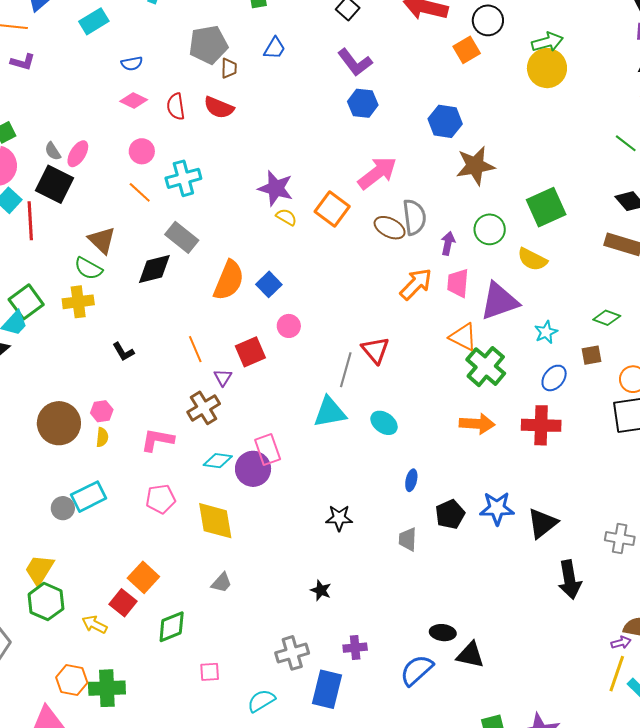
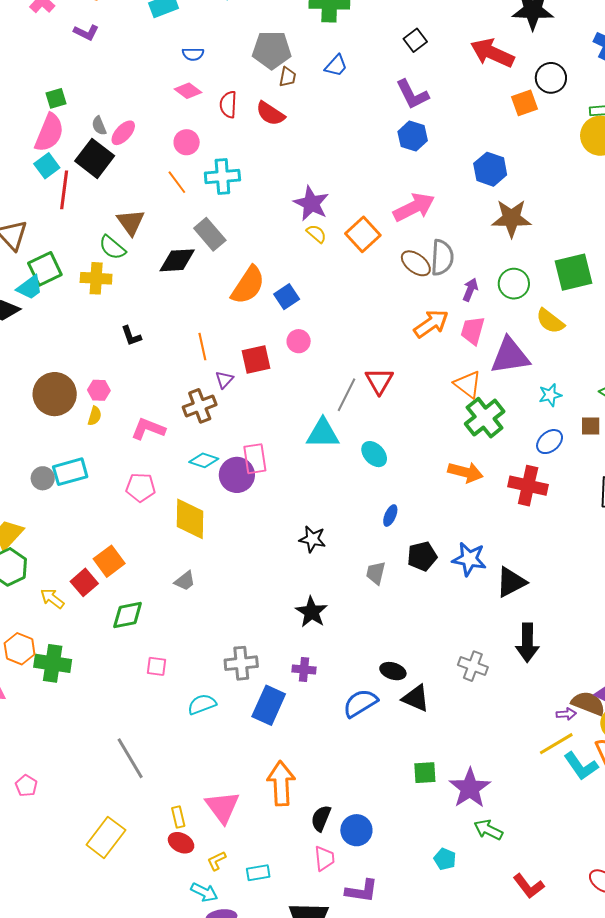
gray cross: (620, 539) -> (473, 666), moved
black star: (321, 590) -> (311, 612), moved, size x1.5
yellow line: (617, 674) -> (556, 744), turned 30

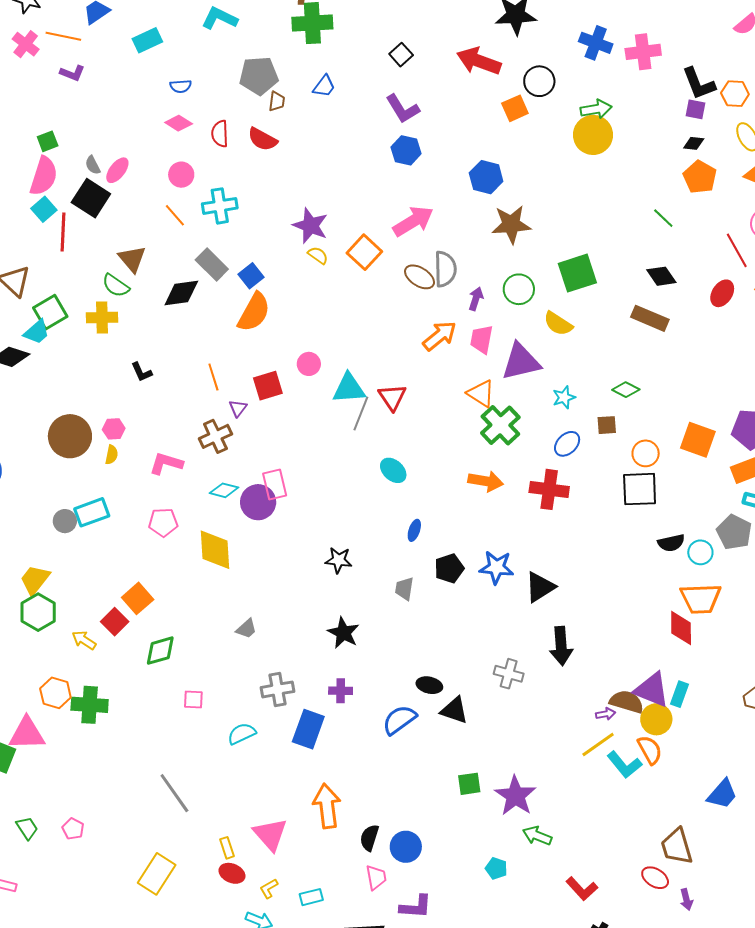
blue square: (287, 297) -> (251, 276), moved
cyan triangle: (323, 433) -> (349, 388), moved
gray trapezoid: (185, 581) -> (246, 629), moved

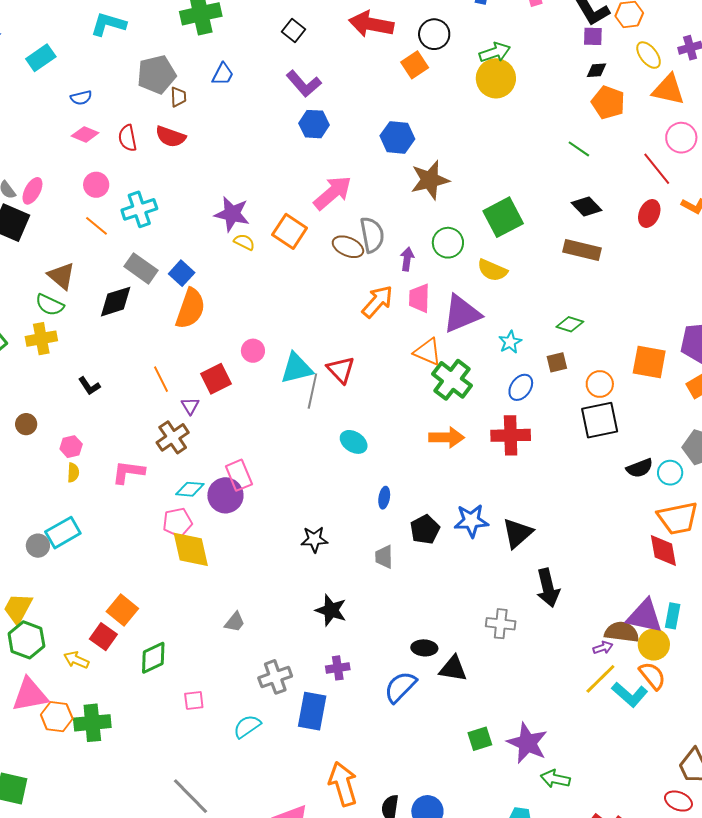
brown circle: (70, 436) -> (26, 424), moved, size x0.5
pink pentagon: (163, 522) -> (177, 522), moved
pink triangle: (27, 734) -> (30, 695), moved

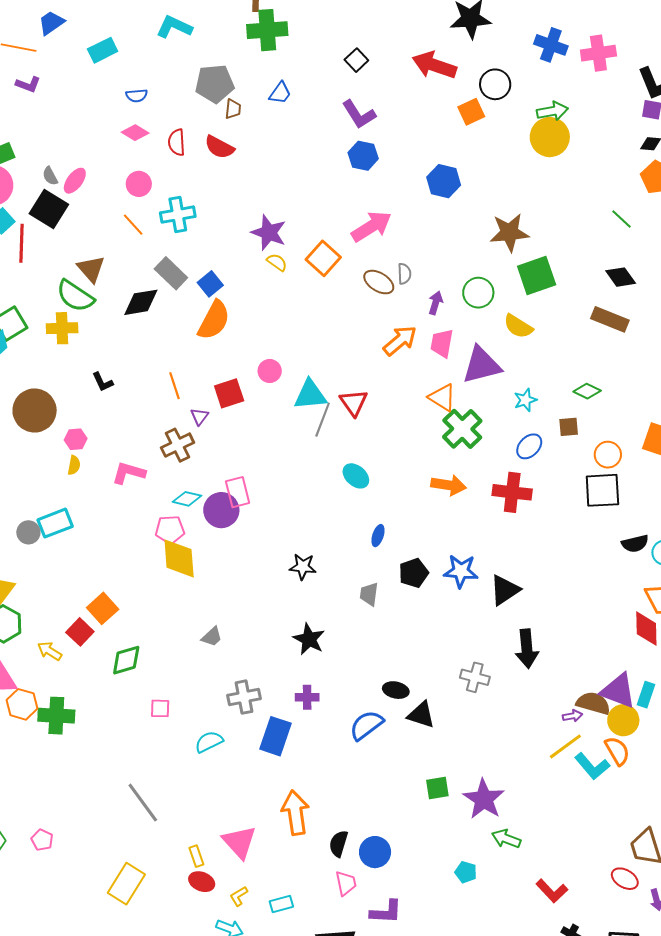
brown star: (430, 180) -> (509, 233), moved
gray semicircle: (372, 235) -> (404, 274), size x0.6
green semicircle: (50, 305) -> (75, 296), size x1.4
brown circle: (26, 424) -> (35, 410), size x2.0

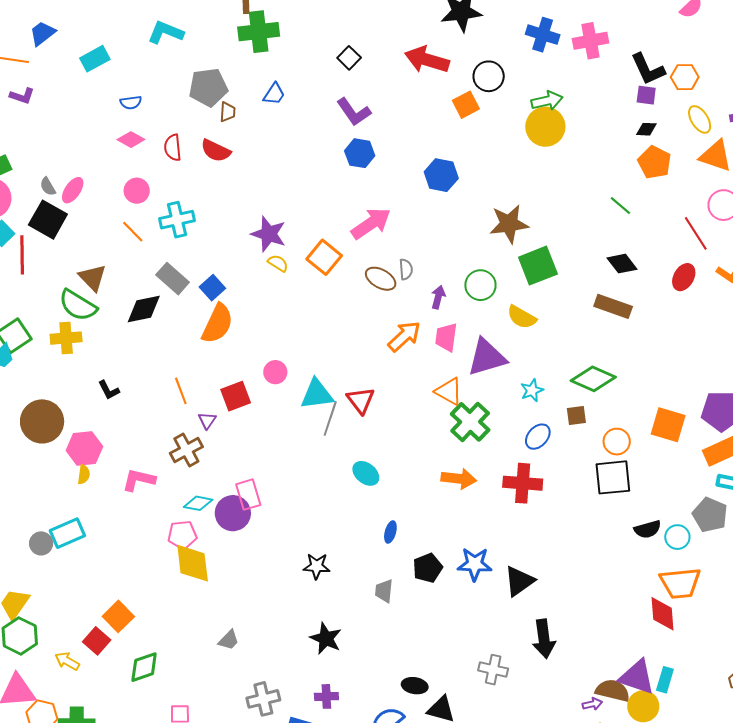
green diamond: (587, 391) -> (593, 379), size x1.6
pink hexagon: (76, 439) -> (84, 449), size x1.6

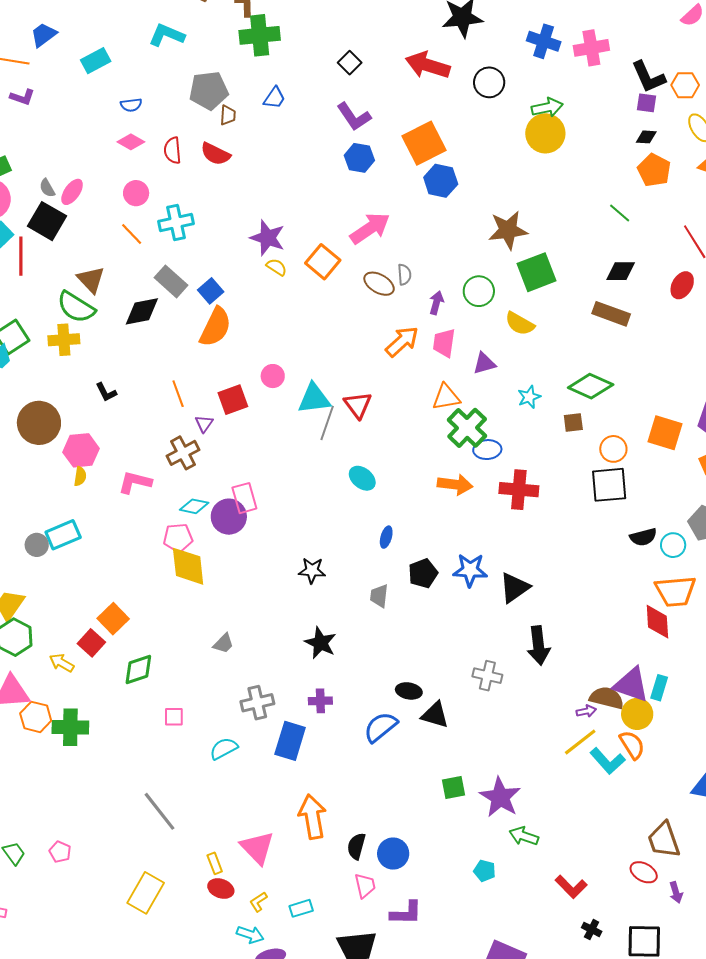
orange square: (466, 105) -> (424, 143), moved, size x1.6
black diamond: (622, 264) -> (621, 271), turned -52
purple triangle: (487, 357) -> (484, 363), size x0.6
orange triangle: (449, 391) -> (446, 397), turned -40
blue ellipse: (538, 437) -> (487, 450), moved, turned 44

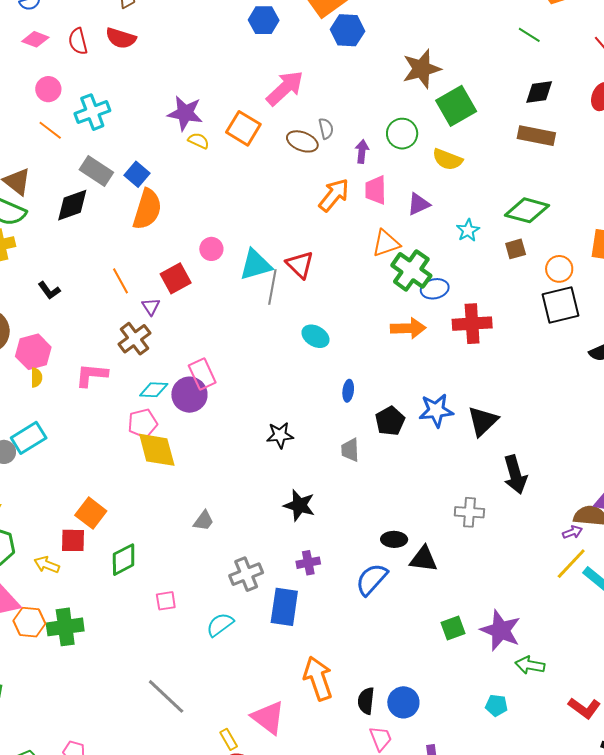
red square: (91, 643) -> (73, 540), turned -32

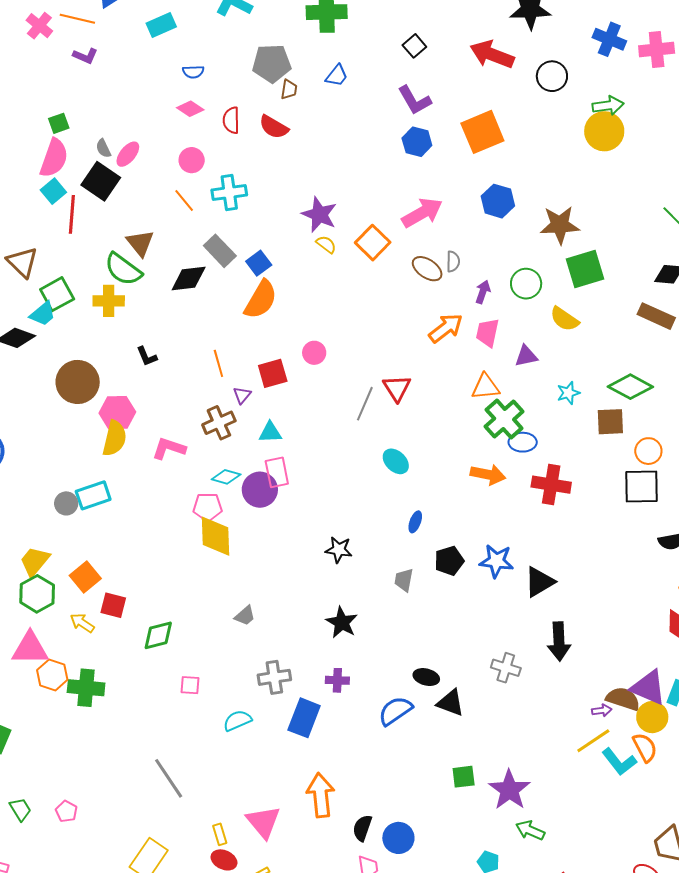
blue hexagon: (347, 30) -> (498, 201), moved
brown square: (516, 249) -> (610, 422), size x1.4
cyan triangle: (256, 265) -> (270, 432), moved, size x0.7
yellow semicircle: (36, 378) -> (115, 438), size x1.8
orange square: (91, 513) -> (85, 577), moved

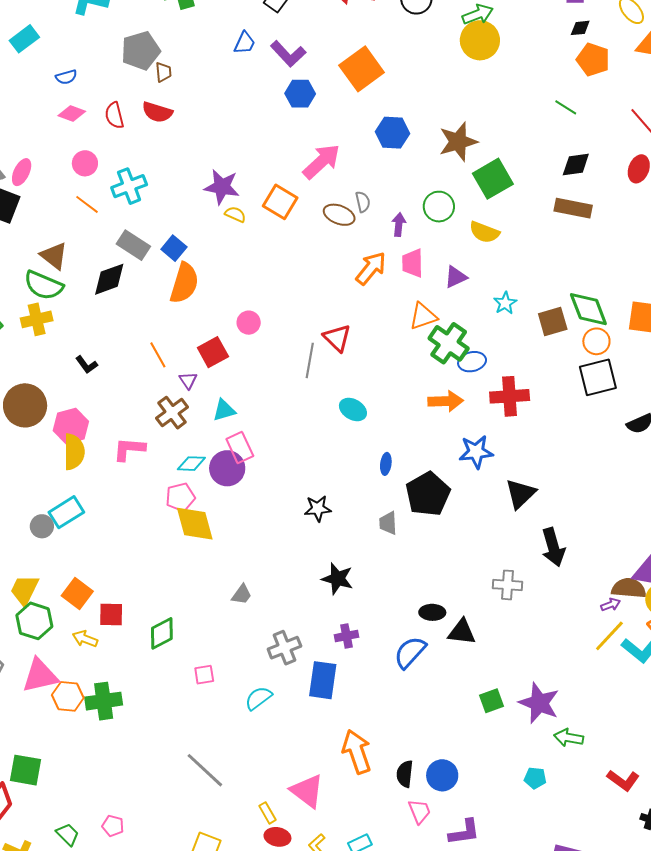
blue trapezoid: (337, 76) -> (244, 43), moved
green diamond: (630, 387) -> (588, 309), moved, turned 54
black pentagon: (449, 561) -> (428, 494), size x1.5
blue star: (496, 561) -> (476, 452), moved

